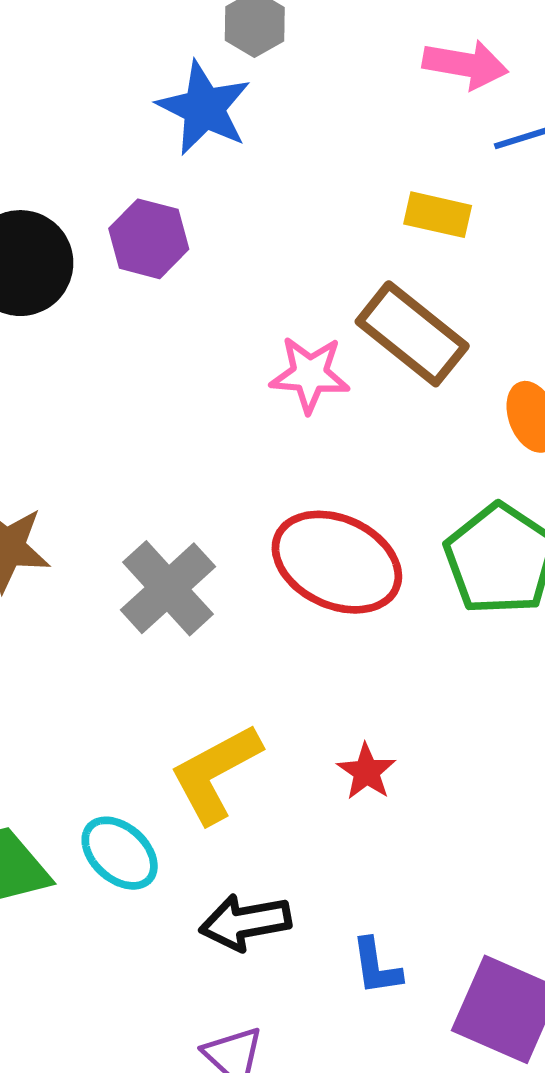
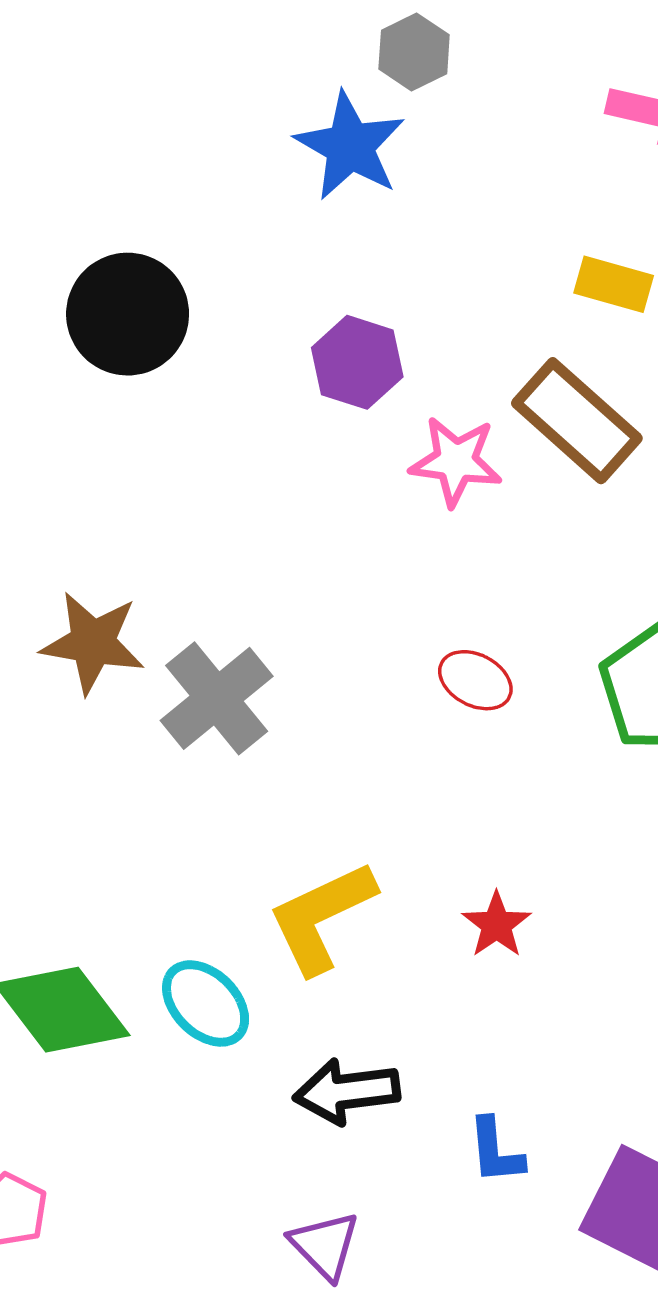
purple hexagon: (149, 239) -> (357, 362), moved
red ellipse: (337, 562) -> (475, 680), size x0.5
gray cross: (168, 588) -> (217, 698), moved

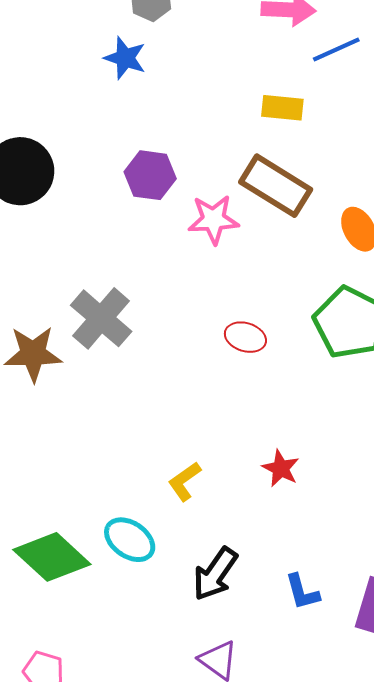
blue star: (350, 146) -> (125, 58), size x0.7
gray cross: (217, 698) -> (101, 318), moved
yellow L-shape: (321, 917) -> (185, 481), size x0.6
black arrow: (347, 1091) -> (215, 574), turned -38

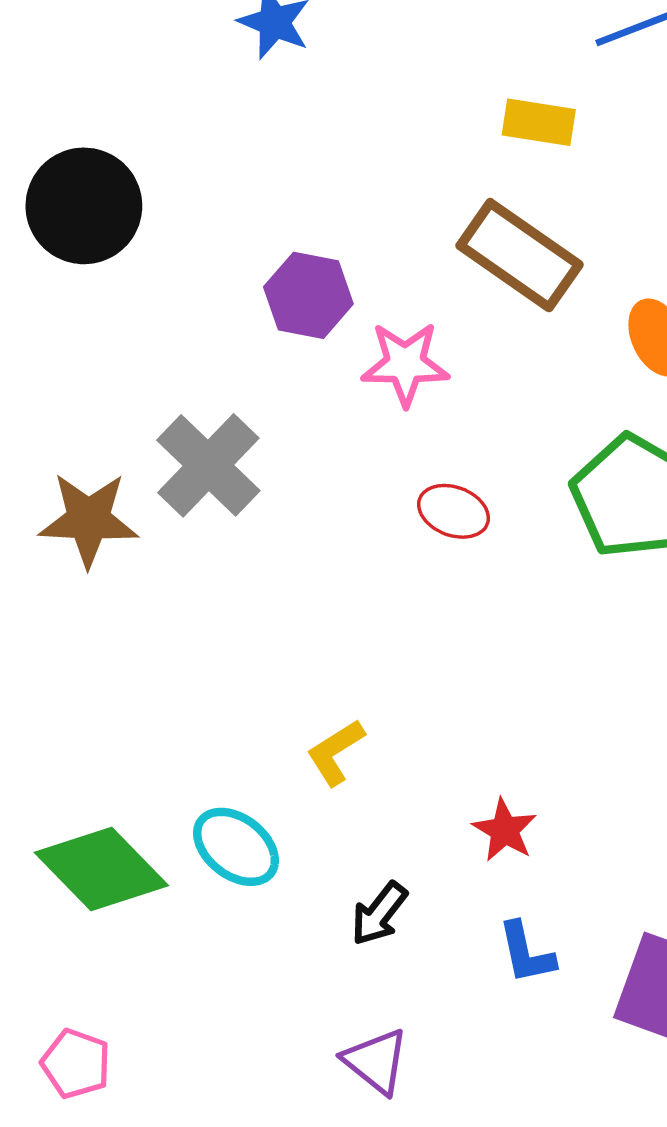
purple hexagon: (150, 175) -> (308, 295), moved
pink star: (213, 220) -> (405, 364), moved
red star: (281, 468) -> (505, 830), moved
black arrow: (215, 574) -> (379, 914), size x0.7

